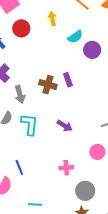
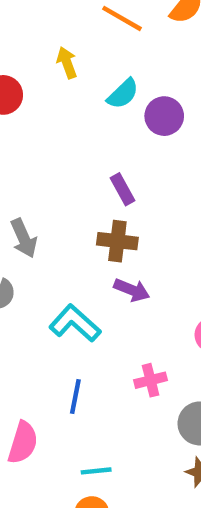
brown cross: (48, 85) -> (117, 241), moved
cyan L-shape: (30, 124) -> (75, 323), moved, turned -45
blue line: (19, 167) -> (75, 397), moved, turned 42

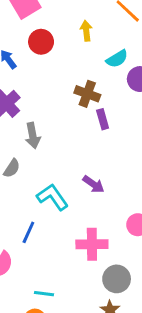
brown cross: (117, 241) -> (87, 94), moved
pink cross: (151, 380) -> (92, 244), size x1.5
blue line: (75, 397) -> (28, 232), moved

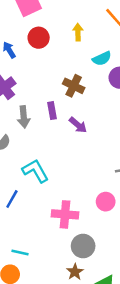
purple rectangle: (103, 119) -> (52, 111), moved
purple arrow: (93, 184) -> (78, 125), moved

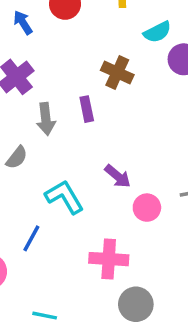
purple arrow: (78, 125) -> (118, 176), moved
pink circle: (106, 202) -> (147, 208), moved

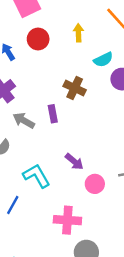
gray arrow: (46, 119) -> (24, 120), turned 125

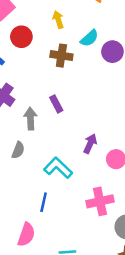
brown cross: (75, 88) -> (61, 56), moved
gray arrow: (24, 120) -> (30, 118), turned 75
purple arrow: (74, 162) -> (90, 144), turned -90

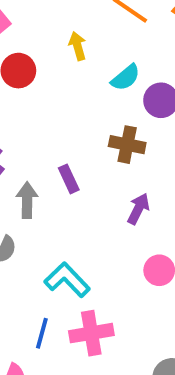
brown cross: (61, 56) -> (127, 145), moved
purple arrow: (90, 144) -> (138, 209), moved
pink cross: (100, 201) -> (91, 333), moved

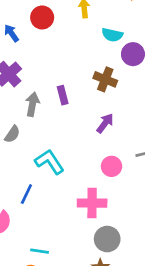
cyan semicircle: (126, 78) -> (112, 35), turned 42
pink cross: (91, 333) -> (92, 203), moved

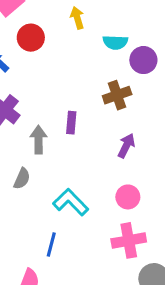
brown cross: (105, 79) -> (117, 95), turned -30
purple rectangle: (63, 95) -> (71, 123), turned 30
pink circle: (112, 166) -> (128, 197), moved

